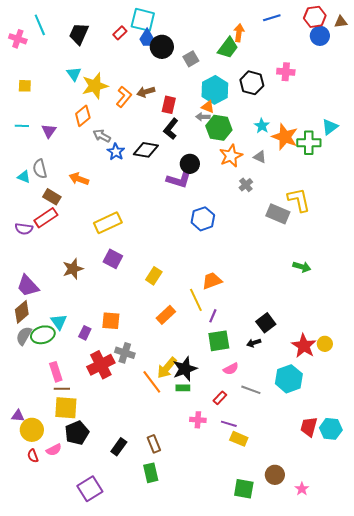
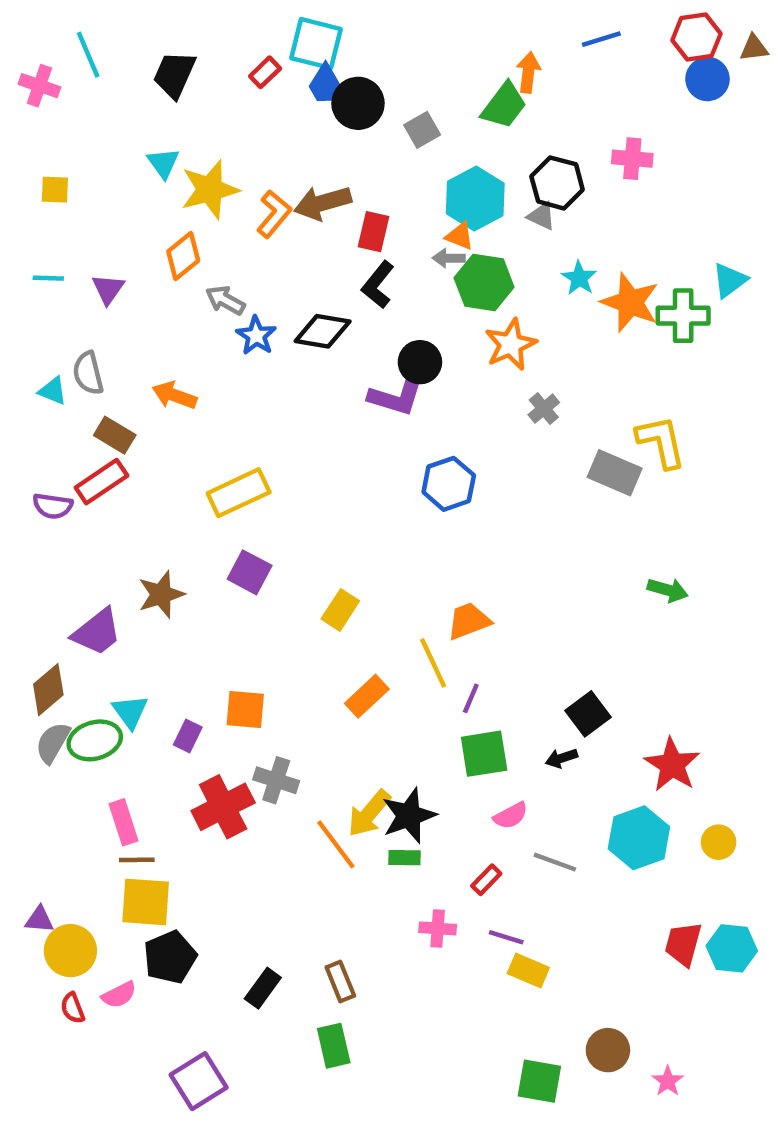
brown arrow: (146, 92) -> (323, 203), size x1.4
gray triangle: (260, 157) -> (542, 216), moved
purple trapezoid: (28, 286) -> (97, 632), moved, turned -85
yellow circle: (325, 344) -> (719, 842), moved

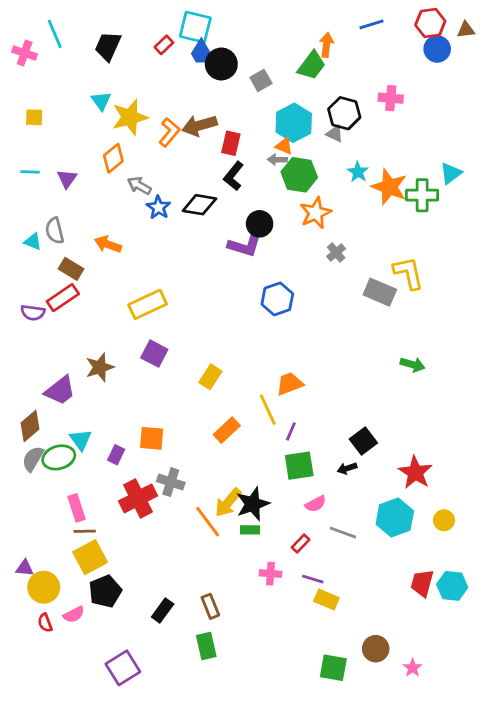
yellow square: (146, 902) -> (90, 557), turned -32

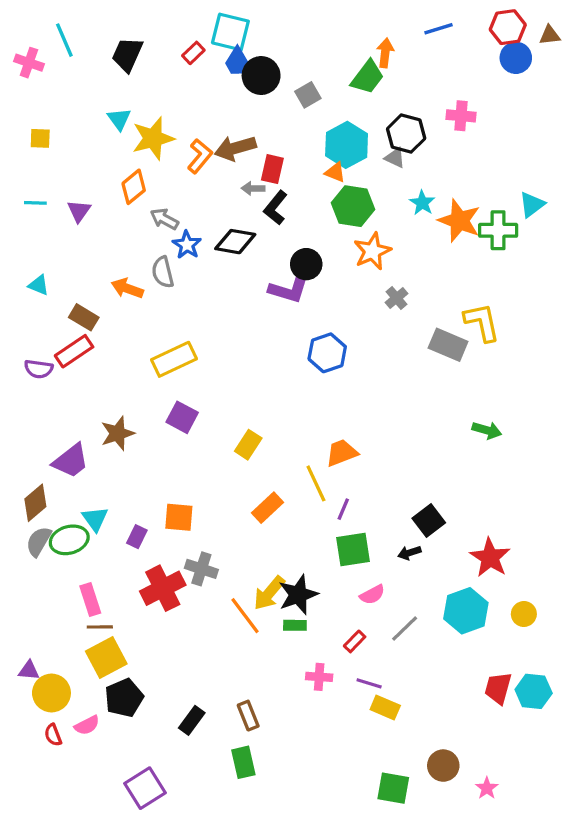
gray arrow: (277, 160) -> (253, 188), moved
gray semicircle: (55, 231) -> (163, 272), moved
gray line: (343, 533) -> (405, 629), turned -64

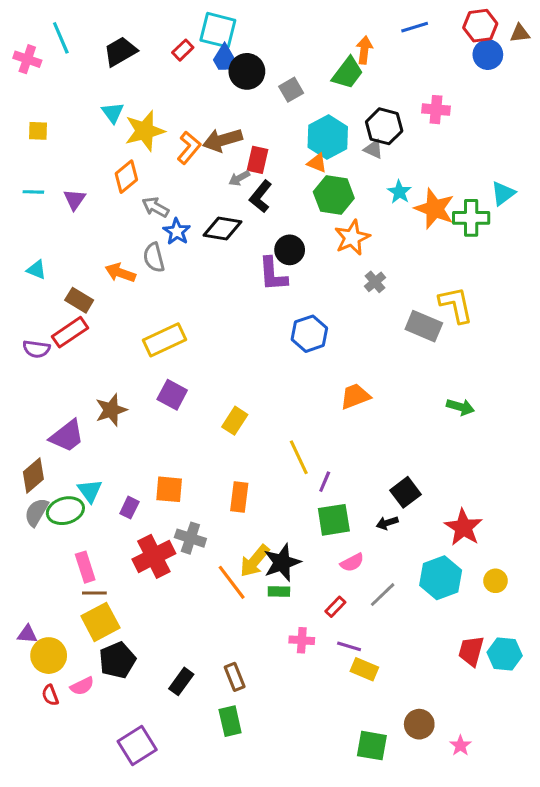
black trapezoid: (127, 55) -> (120, 52), turned 36
gray arrow: (253, 188) -> (239, 178), turned -30
purple L-shape: (288, 290) -> (273, 274), turned 69
orange trapezoid: (342, 453) -> (355, 396), moved
orange rectangle: (268, 508) -> (239, 497), moved, turned -40

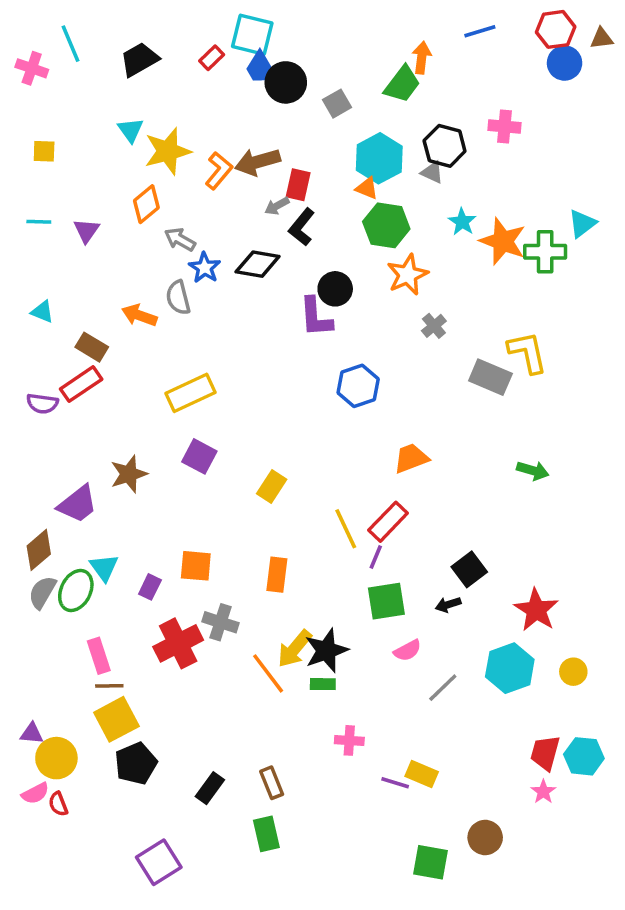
green ellipse: (65, 511) -> (76, 591), turned -48
red rectangle: (335, 607) -> (388, 522), moved, size x1.6
purple line: (349, 646) -> (395, 783), moved
pink semicircle: (82, 686) -> (35, 793), moved
pink star: (460, 746) -> (543, 792), moved

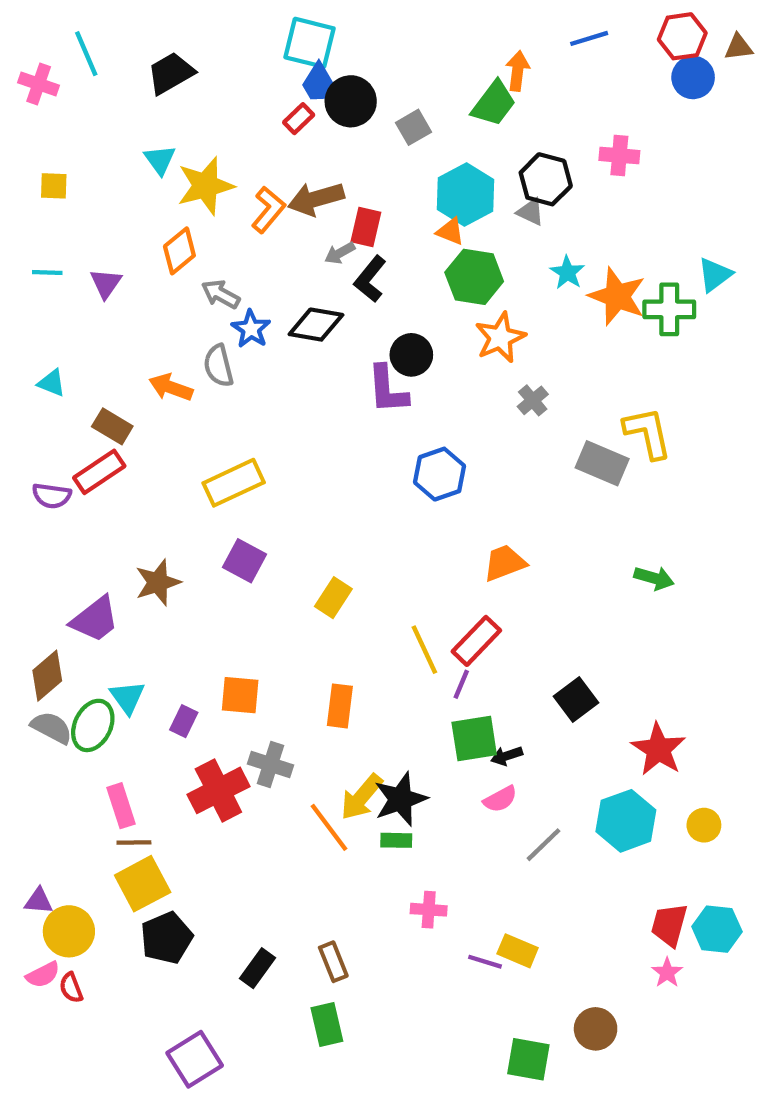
red rectangle: (212, 58) -> (299, 119), moved
gray semicircle: (42, 592) -> (52, 728), turned 88
black arrow: (448, 605) -> (507, 756), moved

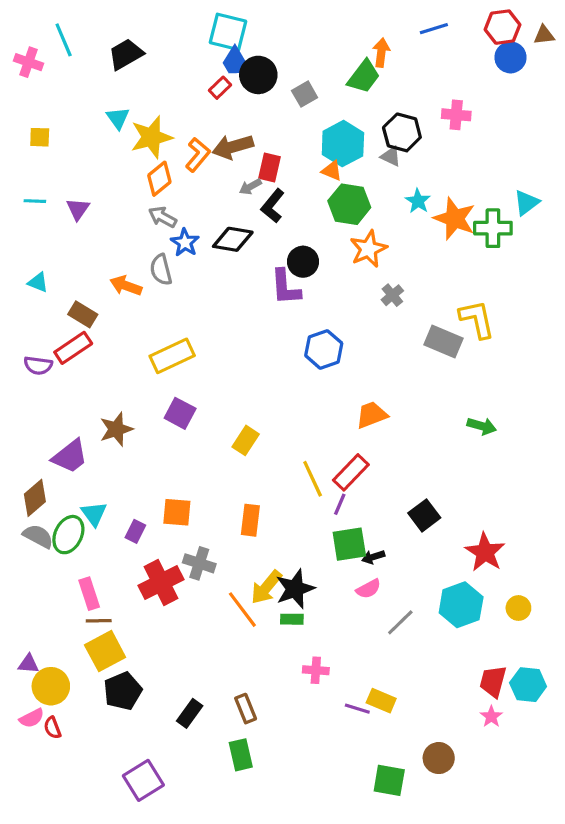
orange diamond: (179, 251) -> (159, 179), moved

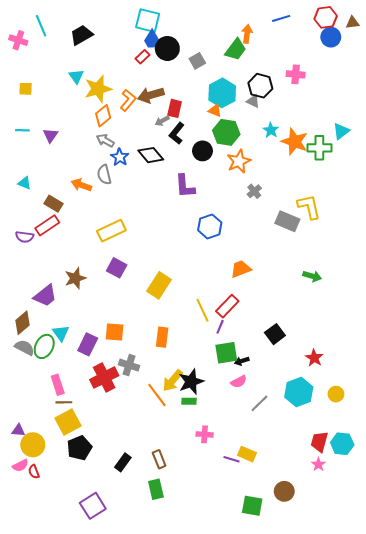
black diamond: (233, 239) -> (151, 155), turned 40
black circle: (303, 262) -> (203, 151), moved
yellow rectangle: (246, 440) -> (159, 285), size x1.4
purple rectangle: (135, 531) -> (88, 344), size x1.5
red star: (485, 552) -> (314, 358), size x0.7

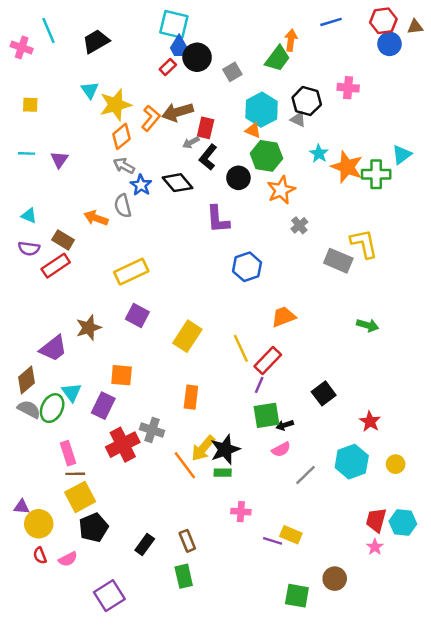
purple semicircle: (25, 237) -> (29, 248), moved
yellow line: (203, 310) -> (241, 348), moved
orange square: (115, 332) -> (122, 375), moved
pink semicircle: (20, 465) -> (68, 559), moved

